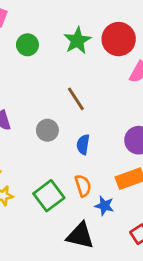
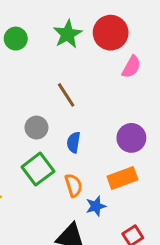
green square: (49, 196) -> (38, 169), moved
blue star: (104, 206) -> (96, 206), turned -30

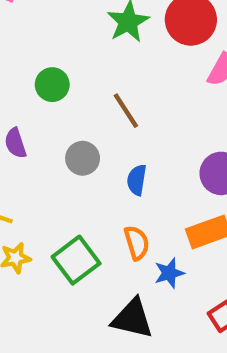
green circle: (16, 39) -> (52, 85), moved
green square: (38, 169) -> (76, 260), moved

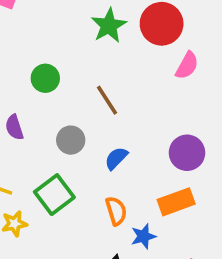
blue semicircle: (137, 180) -> (116, 158), turned 35
green square: (76, 260) -> (54, 195), moved

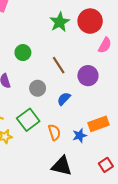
purple circle: (187, 153) -> (88, 76), moved
orange semicircle: (116, 211) -> (54, 132), moved
blue star: (143, 236) -> (80, 135), moved

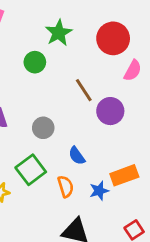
green star: (60, 22) -> (59, 33), moved
green circle: (23, 53) -> (35, 62), moved
brown line: (59, 65) -> (84, 90), moved
blue semicircle: (64, 99) -> (77, 156), moved, turned -80

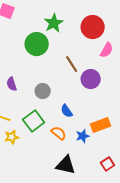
green circle: (35, 62) -> (37, 44), size x1.5
orange semicircle: (66, 187) -> (59, 133), turned -35

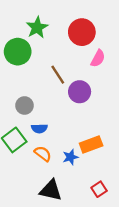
blue semicircle: (67, 111) -> (39, 128), moved, turned -56

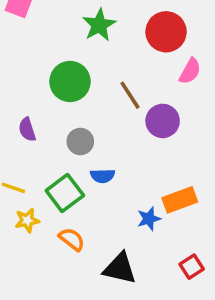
green circle: (18, 52) -> (70, 82), moved
orange semicircle: (43, 154) -> (72, 239), moved

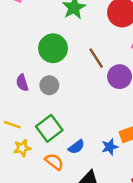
gray circle: (80, 142) -> (49, 85), moved
blue semicircle: (103, 176) -> (76, 147), moved, turned -35

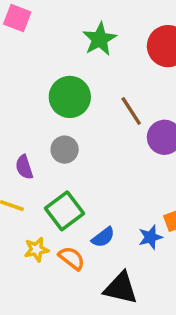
purple semicircle: (22, 83) -> (24, 167), moved
yellow star: (22, 148) -> (36, 249), moved

